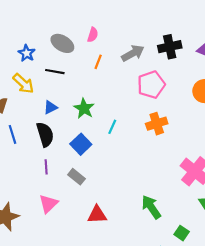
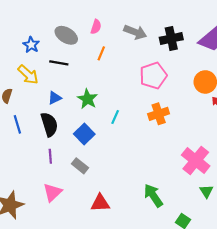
gray arrow: (133, 53) -> (135, 32), moved, turned 50

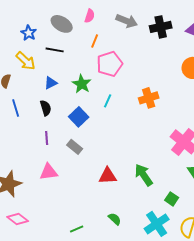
pink pentagon: (153, 76) -> (110, 64), moved
black semicircle: (49, 124) -> (46, 108), size x0.7
pink triangle: (52, 192) -> (49, 172), turned 36
red triangle: (100, 203) -> (108, 176), moved

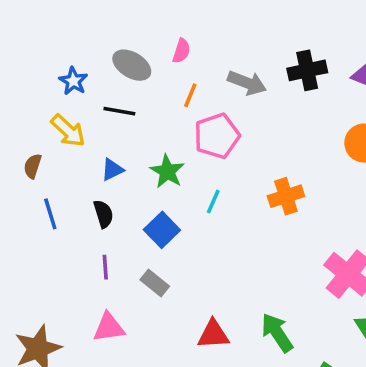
gray arrow: (127, 21) -> (247, 83), moved

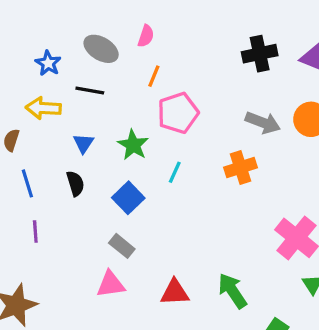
gray arrow: (247, 83) -> (263, 123), moved
yellow arrow: (68, 131) -> (43, 108), turned 140
blue triangle: (112, 170) -> (83, 143), turned -30
purple line: (105, 267) -> (35, 231), moved
pink triangle: (109, 327) -> (111, 284), moved

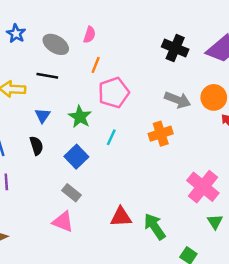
black cross: (260, 54) -> (175, 48), turned 35
blue star: (48, 63) -> (16, 34), moved
pink triangle: (111, 284) -> (63, 222), turned 30
red triangle: (175, 292) -> (121, 217), moved

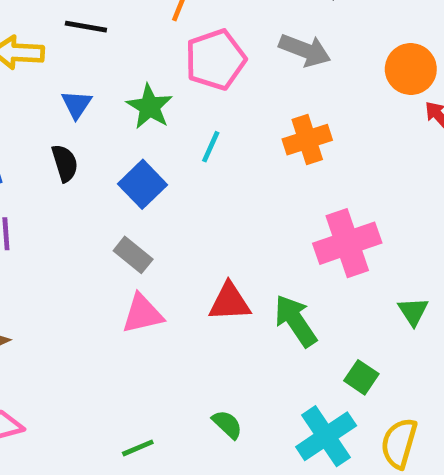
gray arrow: (178, 100) -> (305, 50), moved
pink cross: (203, 187) -> (347, 243), moved, turned 32
pink triangle: (63, 222) -> (142, 314), moved, turned -35

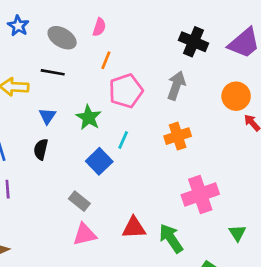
gray arrow: (305, 50) -> (176, 86), turned -92
black semicircle: (65, 163) -> (41, 149), turned -150
blue square: (142, 184) -> (99, 161), moved

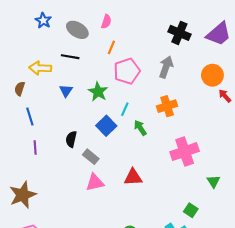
black semicircle: (41, 149) -> (71, 139), moved
green arrow: (171, 238) -> (140, 128), moved, size x0.7

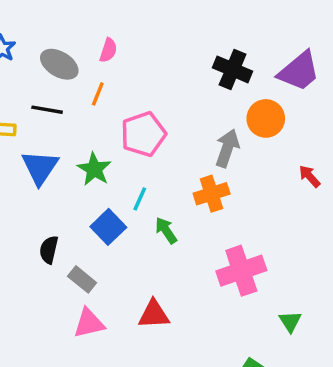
orange line: (111, 47) -> (98, 94), moved
gray arrow: (166, 67) -> (227, 148), moved
orange circle: (212, 75) -> (266, 118), moved
blue triangle: (66, 91) -> (40, 167), size x1.6

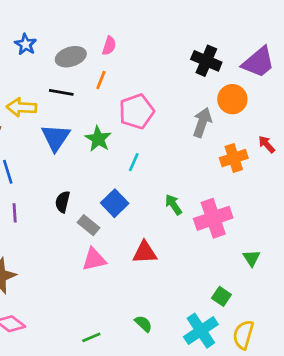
gray ellipse: (59, 64) -> (71, 57), turned -48
orange cross: (212, 194) -> (234, 158), moved
blue square: (108, 227) -> (115, 203), moved
green arrow: (166, 230) -> (173, 205), moved

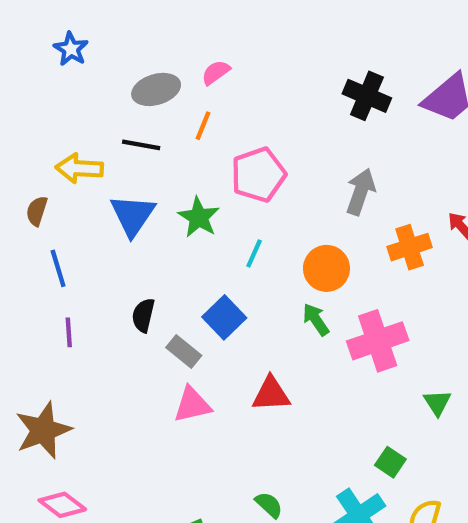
blue star: (26, 44) -> (71, 49), moved
pink semicircle: (109, 46) -> (216, 72), turned -144
orange circle: (232, 99) -> (326, 268), moved

